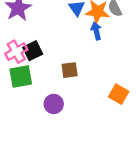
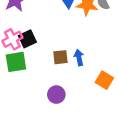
blue arrow: (96, 31) -> (79, 58), moved
purple circle: (54, 104) -> (56, 95), moved

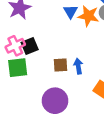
purple circle: (56, 95) -> (55, 101), size x1.5

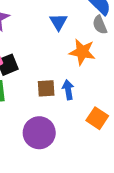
orange star: (88, 16) -> (82, 52), moved

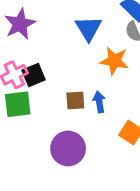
blue triangle: (58, 22) -> (88, 28), size x1.4

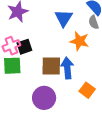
brown square: (75, 101) -> (51, 66), size x1.5
blue arrow: (99, 102) -> (67, 68), size x1.5

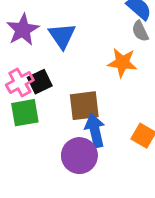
blue triangle: (64, 18) -> (62, 36), moved
blue arrow: (67, 68) -> (95, 131), moved

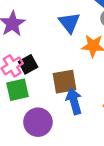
blue triangle: (62, 36) -> (69, 23), moved
purple circle: (79, 156) -> (38, 122), moved

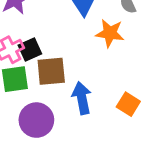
brown square: (64, 82) -> (51, 71), moved

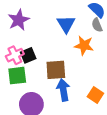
brown square: (51, 71) -> (56, 70), moved

